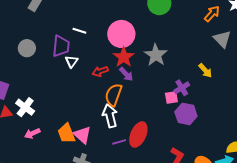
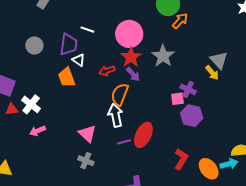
orange arrow: (212, 14) -> (180, 21), moved
gray triangle: (222, 39) -> (219, 60), moved
white triangle: (72, 62) -> (79, 60), turned -32
purple cross: (182, 88) -> (188, 89), turned -35
orange trapezoid: (66, 133) -> (67, 77), moved

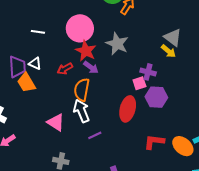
purple trapezoid: (69, 44) -> (17, 67), moved
pink triangle: (87, 134) -> (56, 122), moved
red ellipse: (143, 135) -> (128, 109), moved
red L-shape: (181, 159) -> (154, 142), turned -105

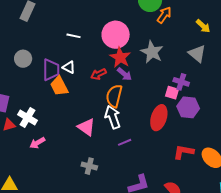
gray triangle: (173, 37) -> (197, 54), moved
yellow arrow: (169, 51) -> (203, 26), moved
pink square: (139, 83) -> (172, 93), turned 32

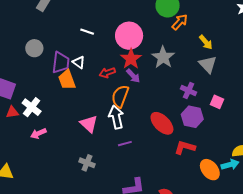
yellow arrow: (203, 26) -> (206, 42), moved
pink square: (172, 93) -> (217, 102), moved
red ellipse: (159, 118) -> (162, 123), turned -70
red L-shape: (184, 152) -> (185, 147), moved

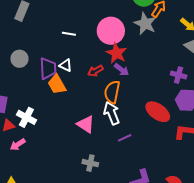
gray star: (163, 57) -> (145, 24), moved
pink arrow: (38, 133) -> (18, 145), moved

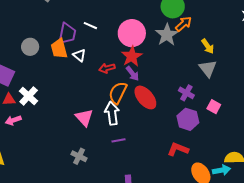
gray circle: (19, 59) -> (30, 47), moved
purple trapezoid: (48, 68) -> (67, 34), moved
orange trapezoid: (57, 84) -> (59, 49), moved
red ellipse: (158, 112) -> (145, 97), moved

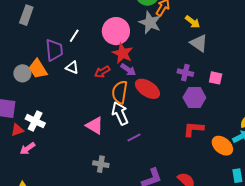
white line: (90, 26) -> (74, 36), turned -64
orange trapezoid: (59, 49) -> (38, 69), moved

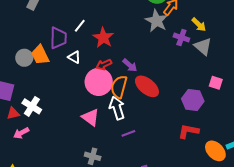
pink circle: (116, 31) -> (99, 82), moved
red star: (123, 53) -> (103, 38), moved
purple cross: (185, 73) -> (181, 37), moved

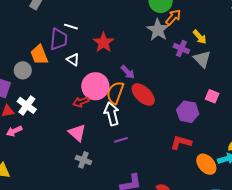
white line: (80, 26) -> (71, 27), moved, turned 64
gray circle: (24, 58) -> (23, 70), moved
red arrow: (104, 65) -> (81, 102), moved
pink triangle: (90, 117) -> (77, 133), moved

